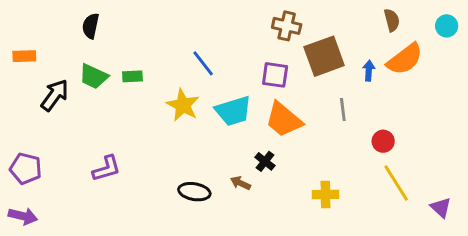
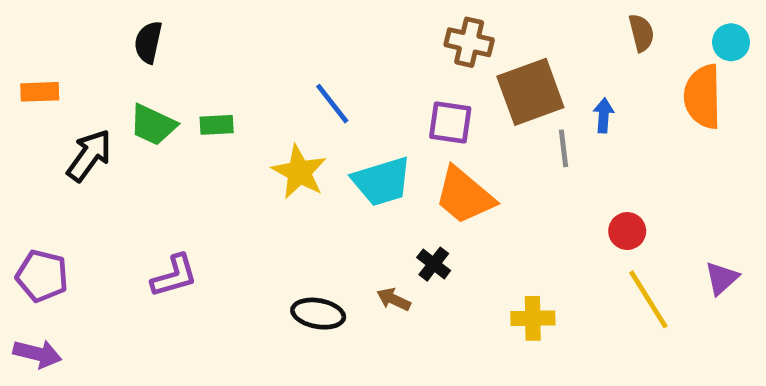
orange semicircle: (405, 59) -> (703, 97), moved, turned 126
gray line: (343, 110) -> (563, 148), moved
purple triangle: (441, 208) -> (722, 278), moved, turned 35

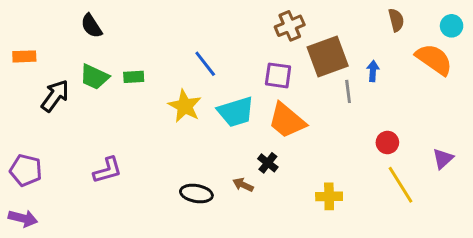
black semicircle: (148, 42) -> (91, 26), turned -45
brown cross: (469, 42) -> (290, 26), turned -36
orange semicircle: (703, 97) -> (434, 59), turned 126
purple triangle: (722, 278) -> (443, 159), moved

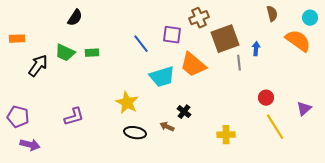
black semicircle: (91, 26) -> (75, 18), moved, turned -114
purple square: (278, 75) -> (172, 35), moved
yellow star: (185, 106) -> (127, 103), moved
orange trapezoid: (287, 121) -> (193, 65), moved
purple arrow: (23, 218) -> (30, 145), moved

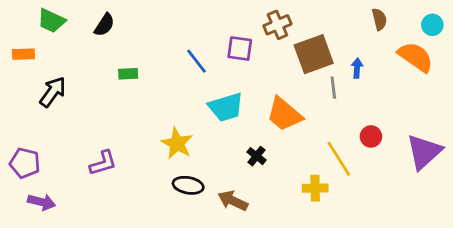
green trapezoid: (65, 53) -> (51, 21), moved
orange trapezoid: (193, 65) -> (284, 114), moved
purple triangle: (304, 109) -> (424, 152), size x1.8
brown arrow: (167, 127) -> (233, 201), moved, size x1.5
yellow line: (275, 127) -> (339, 159), moved

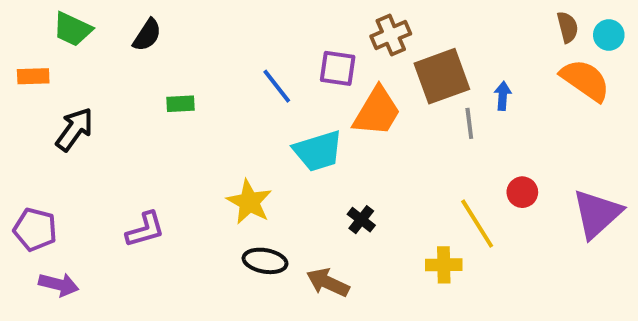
brown semicircle: (379, 19) -> (568, 27), moved
orange trapezoid: (284, 114) -> (377, 112), moved, turned -99

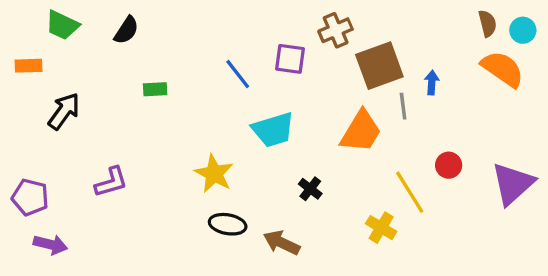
orange trapezoid: (377, 112) -> (361, 131), moved
purple L-shape: (145, 229) -> (111, 182), moved
yellow cross: (444, 265) -> (381, 228), turned 32

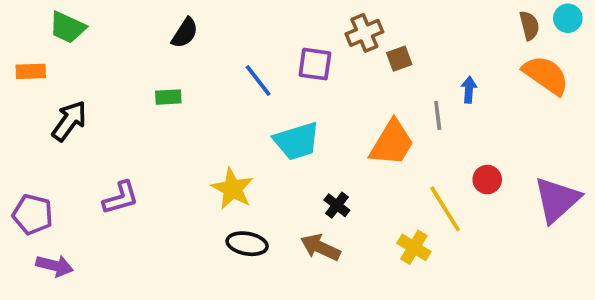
black semicircle: (126, 30) -> (185, 33), moved
cyan circle: (523, 30) -> (568, 18), moved
brown square: (379, 66) -> (399, 59), moved, size x0.5
brown arrow: (282, 243) -> (320, 247), moved

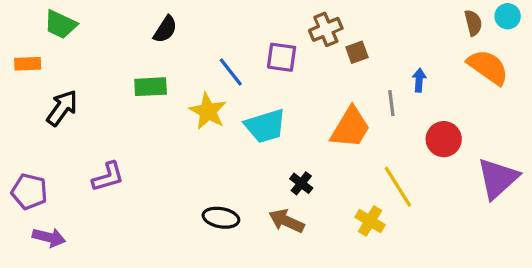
green rectangle: (168, 97) -> (151, 87), size x1.4
red circle: (487, 180) -> (444, 139), moved, size x1.4
yellow star: (232, 189) -> (208, 111), moved

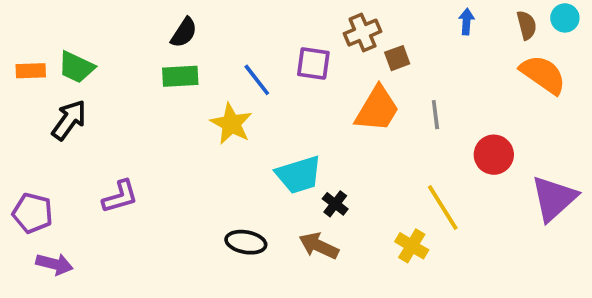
green trapezoid: (60, 24) -> (76, 67), moved
blue arrow: (419, 80) -> (466, 22), moved
green rectangle: (151, 87) -> (180, 76), moved
cyan trapezoid: (265, 126) -> (299, 175), moved
orange trapezoid: (350, 128) -> (377, 109), moved

